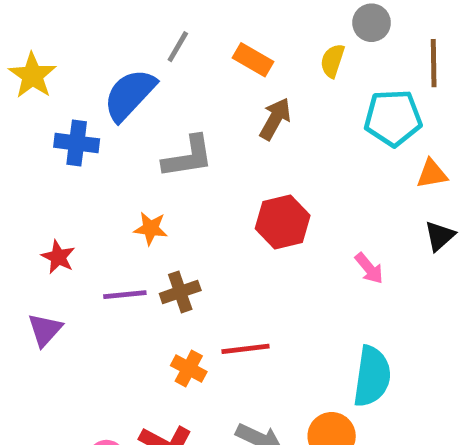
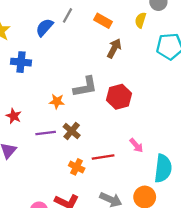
blue semicircle: (130, 95) -> (45, 27), moved, size x0.7
gray L-shape: (188, 157) -> (85, 87), moved
pink arrow: (369, 268) -> (136, 145), moved
brown cross: (180, 292) -> (72, 131), turned -30

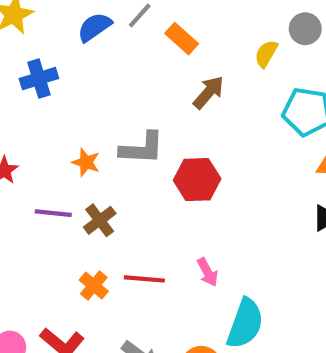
orange rectangle: (103, 21) -> (182, 39), moved
blue cross: (21, 62) -> (39, 79), turned -36

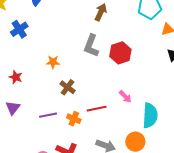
gray L-shape: (142, 148) -> (91, 46), moved, turned 125
red hexagon: (197, 180) -> (120, 53), moved
purple line: (53, 213) -> (48, 115), moved

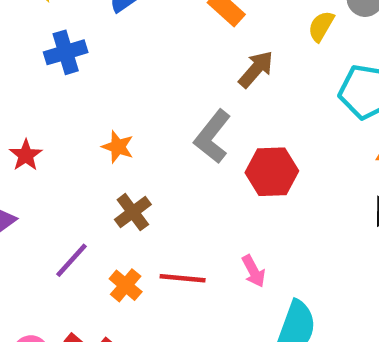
purple line: (48, 115) -> (72, 260), turned -54

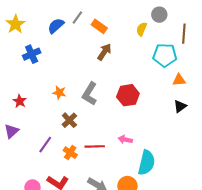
brown arrow: (256, 69) -> (104, 52), moved
gray L-shape: (212, 137) -> (90, 94), moved
pink arrow: (254, 271) -> (125, 140), turned 136

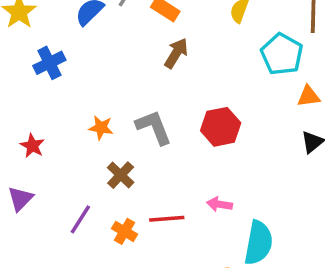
cyan pentagon: (165, 55) -> (282, 54), turned 30
gray L-shape: (90, 94) -> (154, 127), turned 130

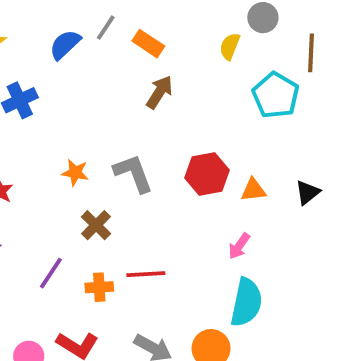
orange triangle: (309, 96) -> (253, 190), moved
pink arrow: (219, 204) -> (239, 246), moved, turned -65
orange cross: (125, 231) -> (99, 287), turned -35

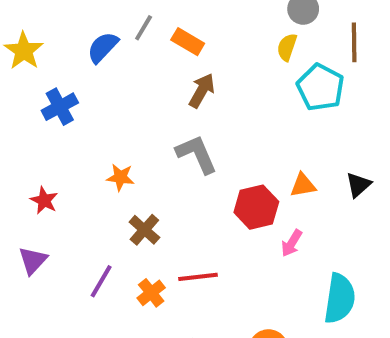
yellow semicircle: (230, 46) -> (287, 47), moved
gray L-shape: (133, 173) -> (197, 154), moved
red hexagon: (207, 174) -> (256, 207), moved
orange cross: (99, 287) -> (151, 293), turned -32
cyan semicircle: (246, 302) -> (340, 298), moved

